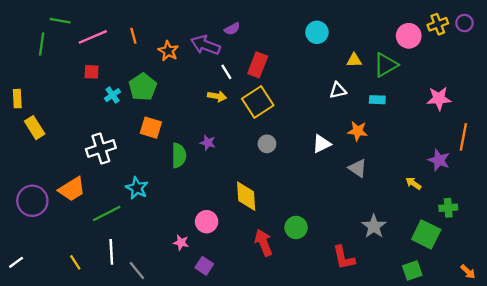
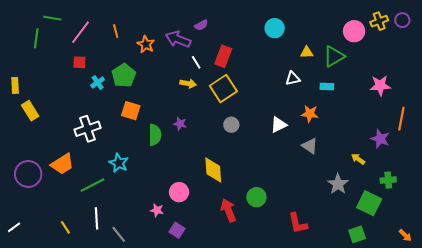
pink line: (93, 37) -> (80, 32), turned -30
gray star: (374, 226) -> (338, 184), moved

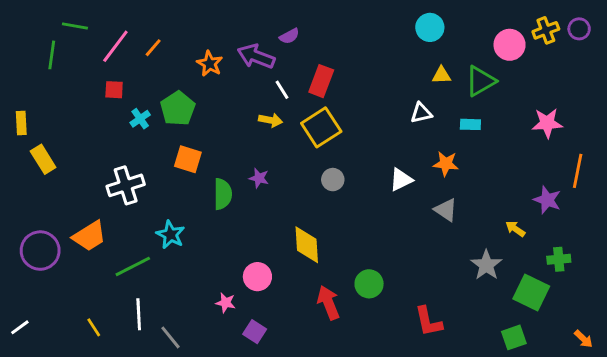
cyan circle: (275, 28) -> (430, 27), moved
orange line: (116, 31) -> (153, 48), moved, turned 56

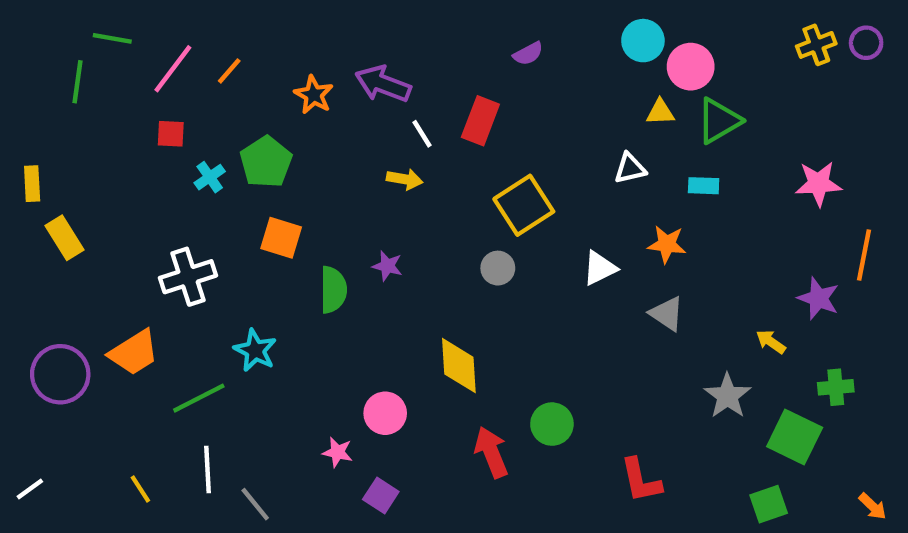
purple semicircle: (289, 36) -> (528, 54), moved
pink circle: (510, 45) -> (691, 67), moved
yellow square: (321, 127) -> (524, 205), moved

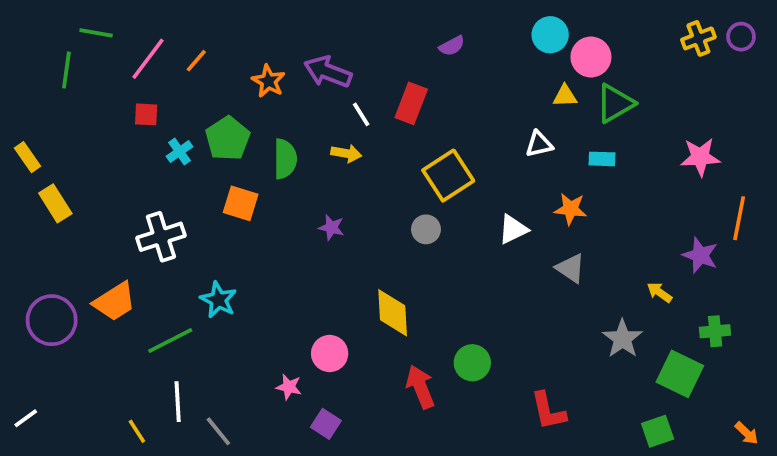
yellow rectangle: (32, 184) -> (28, 157), turned -32
green semicircle: (333, 290) -> (285, 159), moved
yellow line: (140, 489) -> (137, 431), moved

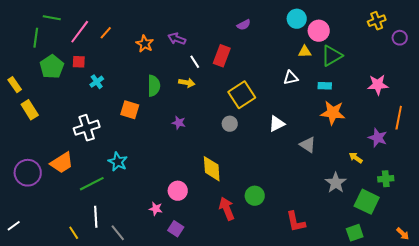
purple circle: (741, 37) -> (400, 38), moved
purple arrow: (328, 72) -> (177, 39), size x0.7
green pentagon: (228, 139) -> (52, 67), moved
orange star: (571, 209) -> (333, 113), moved, size x1.4

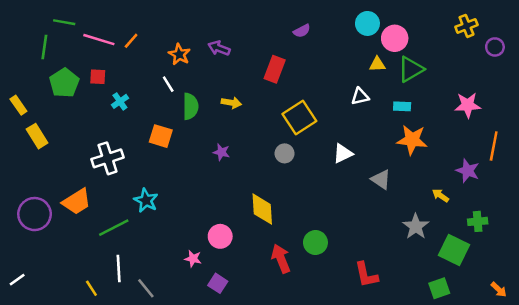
pink line: (80, 32) -> (99, 40), turned 70
white line: (195, 62) -> (168, 84), moved

